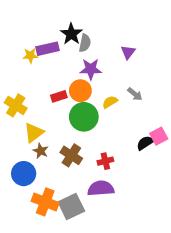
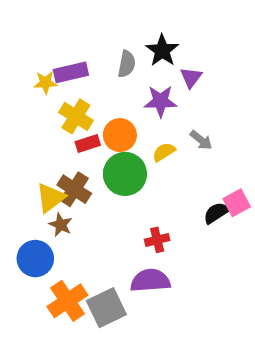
black star: (71, 34) -> (162, 50), moved
purple star: (91, 69) -> (160, 101), moved
yellow cross: (16, 105) -> (76, 116), moved
brown cross: (71, 155) -> (74, 189), moved
orange cross: (45, 202) -> (67, 301), turned 35

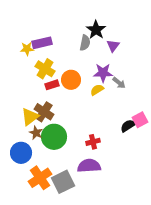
gray semicircle: (127, 64) -> (85, 43), moved
purple star: (160, 101) -> (103, 73), moved
green circle: (125, 174) -> (54, 137), moved

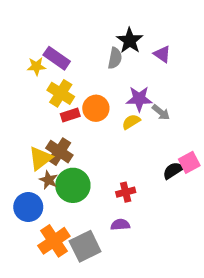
purple rectangle: (42, 43) -> (57, 58), turned 48
purple triangle: (113, 46) -> (162, 54), moved, turned -32
purple semicircle: (89, 166) -> (120, 225), size x0.6

